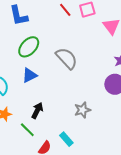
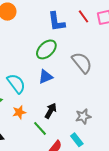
blue L-shape: (19, 16) -> (56, 22), moved
gray star: (82, 110) -> (83, 116), moved

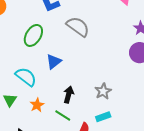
green ellipse: (46, 49) -> (33, 35), moved
gray semicircle: (82, 63) -> (78, 27), moved
cyan rectangle: (77, 140) -> (103, 117), turned -56

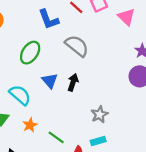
blue triangle: (54, 62) -> (50, 81), turned -35
black arrow: (69, 95) -> (73, 82), moved

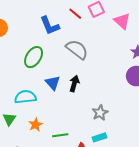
cyan semicircle: (20, 95) -> (25, 97), turned -45
green line: (56, 137) -> (60, 135), turned -42

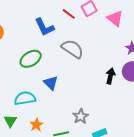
green ellipse: (34, 57) -> (31, 59), turned 30
black arrow: (74, 84) -> (110, 76), moved
gray star: (100, 113) -> (81, 116), moved

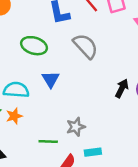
green ellipse: (31, 59) -> (34, 46), turned 35
orange star: (36, 125) -> (14, 116), moved

